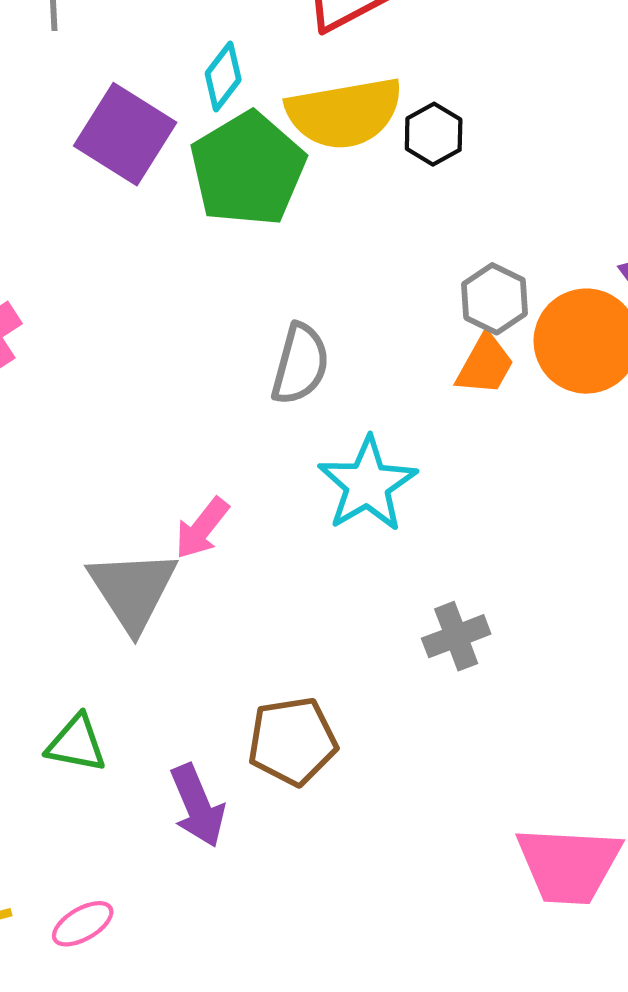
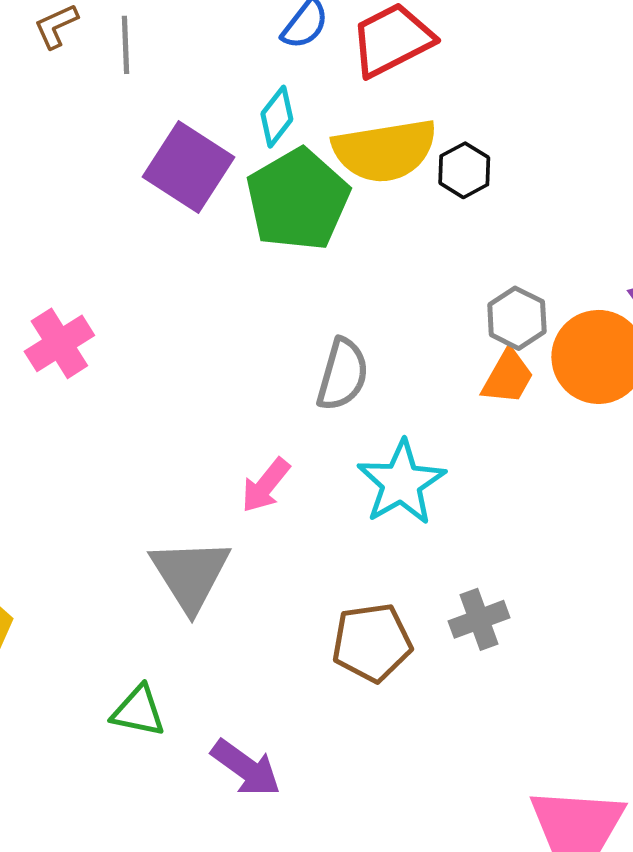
pink arrow: (202, 528) -> (266, 485), moved
brown pentagon: (292, 741) -> (372, 643), moved
purple arrow: (198, 806) -> (246, 768), turned -32

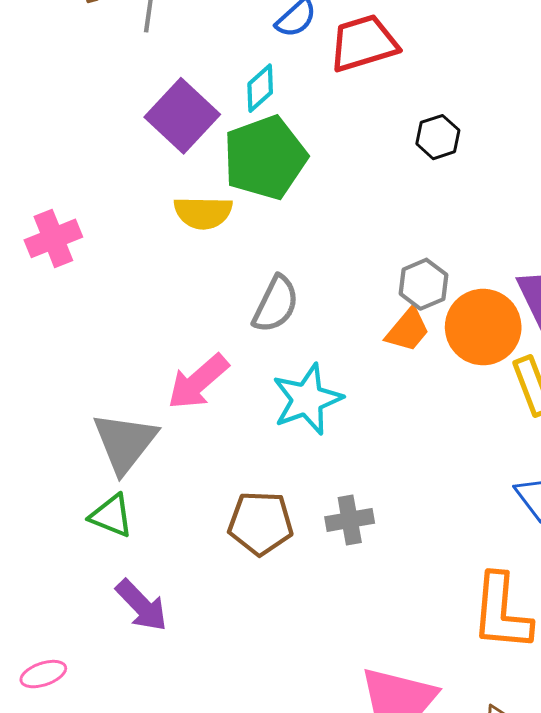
yellow semicircle: (385, 151) -> (203, 213), moved, size x0.7
black hexagon: (464, 170) -> (438, 137), moved
pink arrow: (266, 485) -> (198, 382), size x1.4
green triangle: (138, 711) -> (111, 516), moved

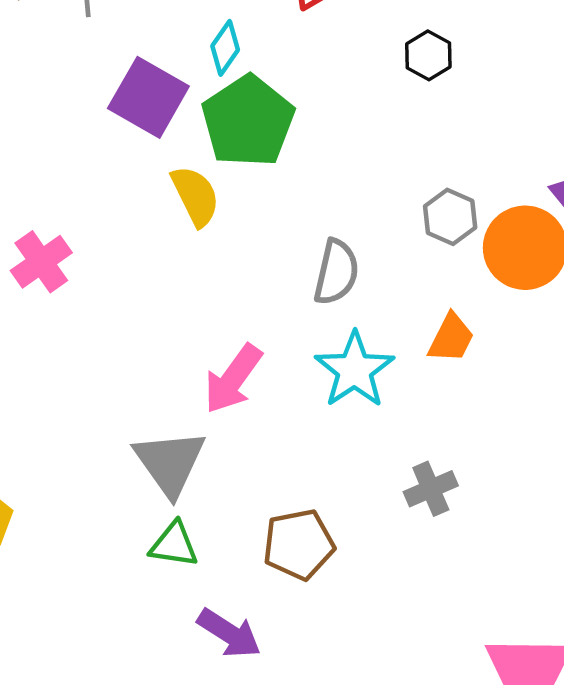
yellow semicircle: (203, 213) -> (195, 196), turned -104
gray semicircle: (276, 304) -> (336, 272), moved
orange trapezoid: (408, 330) -> (451, 338), moved
brown pentagon: (261, 523) -> (299, 544), moved

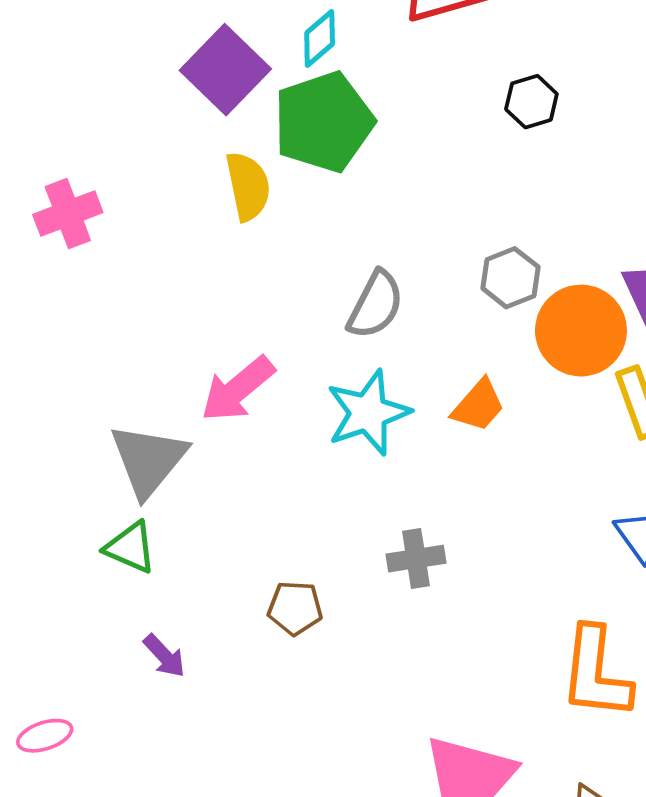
brown pentagon: (299, 544) -> (295, 608), moved, size x0.7
purple arrow: (229, 633) -> (164, 656), size x0.7

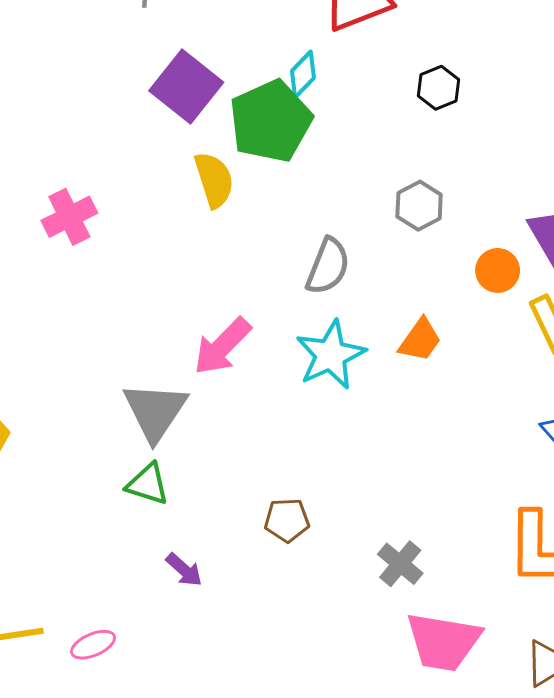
cyan diamond: (320, 38) -> (303, 74), moved
gray hexagon: (510, 278) -> (419, 206), moved
orange circle: (581, 331) -> (498, 270), size x0.6
gray cross: (416, 559) -> (400, 564), moved, turned -36

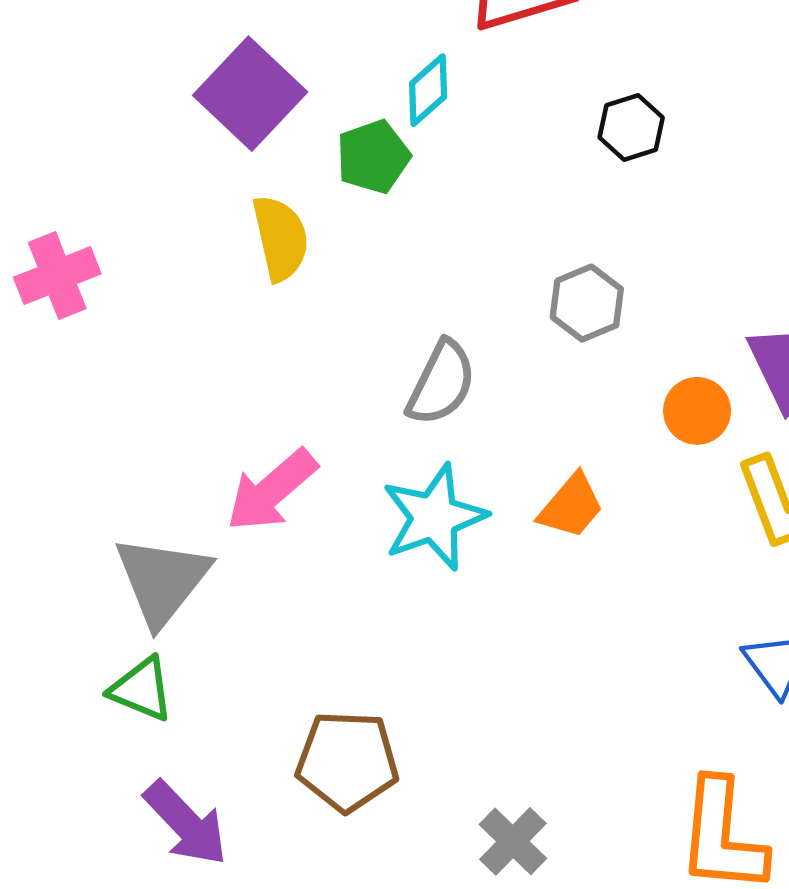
green pentagon: (271, 121) -> (373, 157), size x0.6
brown pentagon: (287, 520) -> (347, 761), size x1.5
purple arrow: (184, 570) -> (186, 823), size x1.6

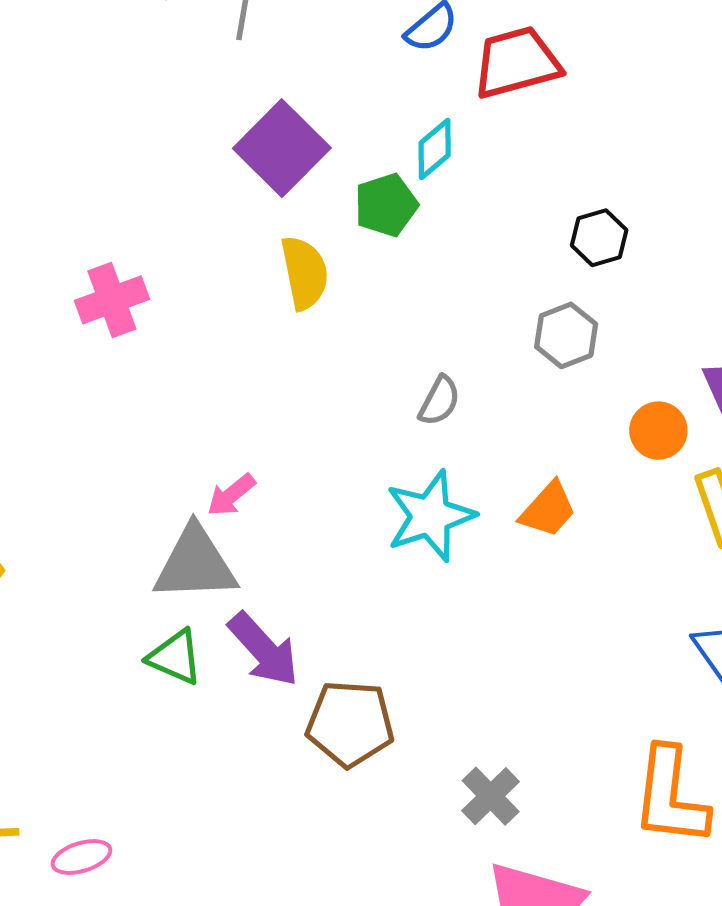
black hexagon: (631, 127) -> (599, 238), moved
gray semicircle: (441, 383) -> (439, 401), size x0.7
pink arrow: (272, 490) -> (231, 495), moved, size x0.6
gray triangle: (162, 580) -> (195, 564), turned 48
purple arrow: (186, 823) -> (264, 650), moved

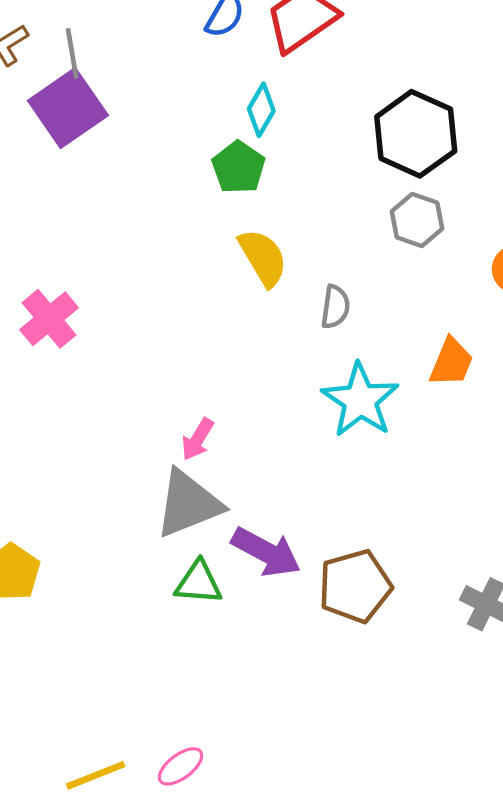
purple square: (282, 148) -> (68, 108), moved, turned 30
black hexagon: (599, 238) -> (416, 134), size x1.8
yellow semicircle: (305, 273) -> (263, 258), moved

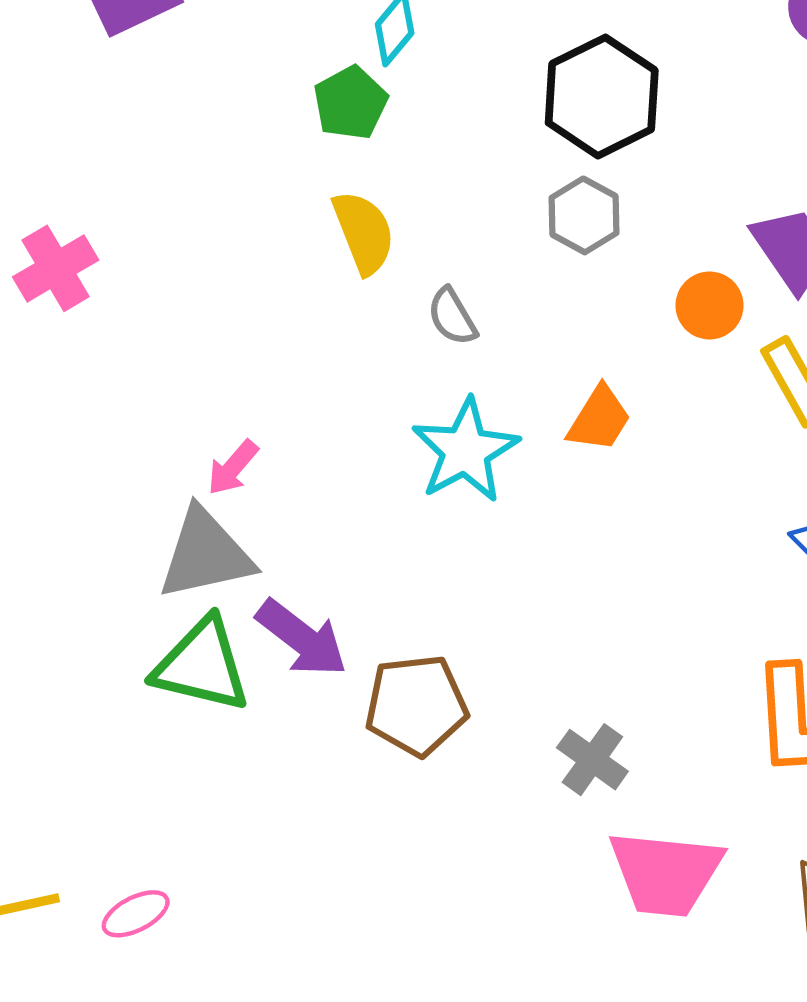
gray semicircle: (335, 307) -> (452, 317), turned 132
green triangle: (198, 583) -> (202, 665), size x1.5

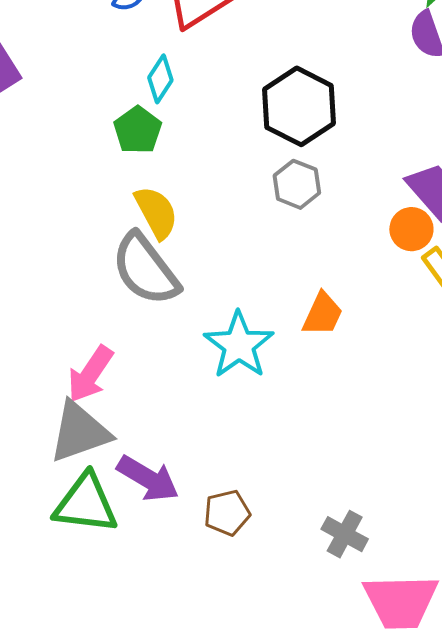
orange circle: (710, 305) -> (411, 229), moved
gray semicircle: (452, 317) -> (145, 269), moved, size x2.0
pink arrow: (233, 468) -> (90, 374), size x1.5
brown pentagon: (416, 705) -> (227, 513), size x0.7

